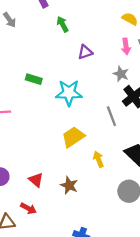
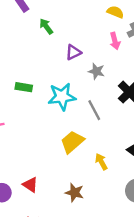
gray star: (121, 74) -> (96, 71), moved
gray line: (111, 116) -> (94, 110), moved
red triangle: (36, 180) -> (30, 185), moved

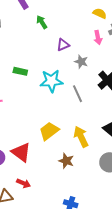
yellow trapezoid: (72, 142) -> (49, 131), moved
yellow arrow: (101, 162) -> (81, 137), size x1.5
red triangle: (30, 185) -> (21, 152), size x1.5
brown star: (74, 193) -> (66, 161), moved

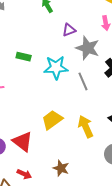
gray star: (81, 62) -> (88, 48), size x1.6
brown star: (66, 161) -> (61, 168), moved

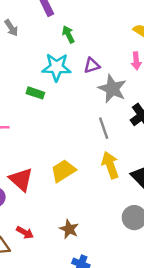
cyan star: (56, 67) -> (57, 67), moved
yellow arrow: (86, 127) -> (110, 165), moved
red triangle: (23, 142) -> (21, 179), moved

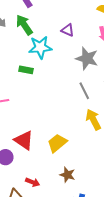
green arrow: (68, 34) -> (24, 25), moved, size x1.5
purple triangle: (92, 65) -> (68, 30), moved, turned 48
yellow trapezoid: (63, 171) -> (57, 143), moved

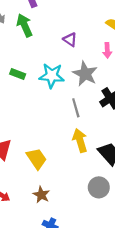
cyan star: (40, 47) -> (52, 76), moved
yellow trapezoid: (57, 143) -> (37, 159), turned 85

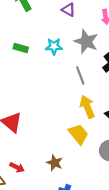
cyan star: (52, 76) -> (54, 46), size x0.7
yellow trapezoid: (37, 159) -> (78, 134), moved

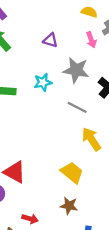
gray line: (80, 75) -> (77, 107), turned -30
yellow trapezoid: (78, 134) -> (72, 172), moved

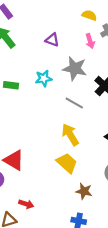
yellow arrow: (91, 139) -> (70, 135), moved
brown star: (69, 206) -> (84, 191), moved

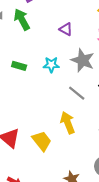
yellow trapezoid: (67, 163) -> (42, 141), moved

